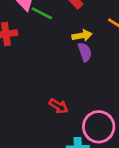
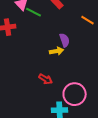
yellow arrow: (82, 35) -> (57, 51), moved

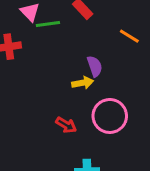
green line: (34, 12) -> (48, 24), turned -35
pink circle: (75, 94) -> (110, 116), moved

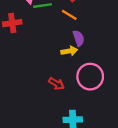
orange line: (129, 36) -> (69, 15), moved

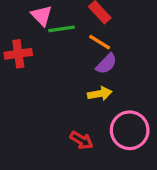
purple semicircle: (79, 38) -> (106, 64), moved, turned 63

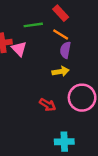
pink triangle: (42, 16) -> (19, 49), moved
purple semicircle: (106, 64) -> (65, 50), turned 147

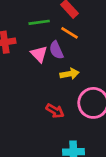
pink triangle: (19, 49) -> (39, 54), moved
purple semicircle: (65, 50) -> (56, 50), moved, turned -35

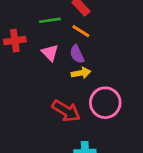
purple semicircle: (56, 50) -> (77, 54), moved
red arrow: (55, 111) -> (66, 111), size x1.5

